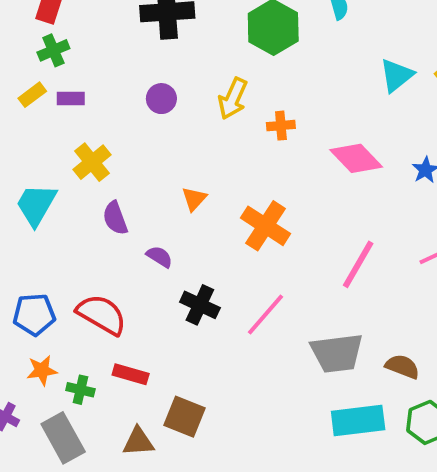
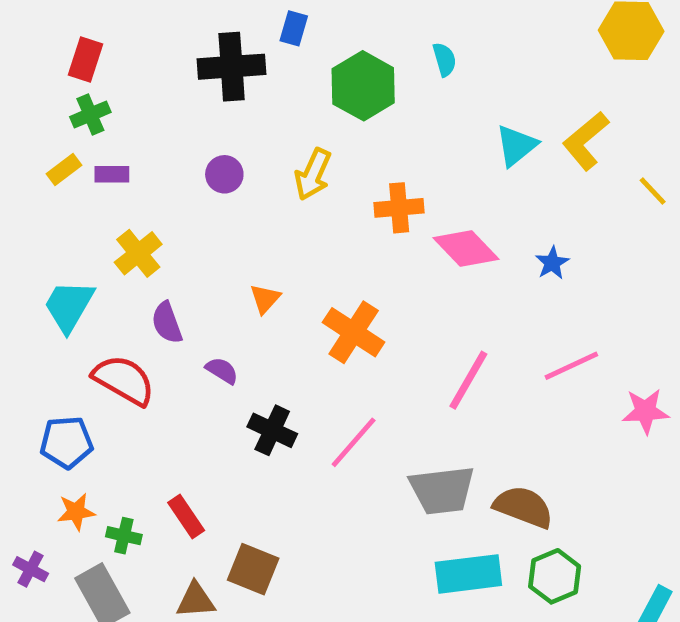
orange cross: (281, 126) -> (399, 208), moved, size x1.4
red semicircle: (102, 314) -> (124, 380), moved
brown semicircle: (402, 367) -> (523, 507), size x1.4
red rectangle: (131, 374) -> (186, 516), turned 40

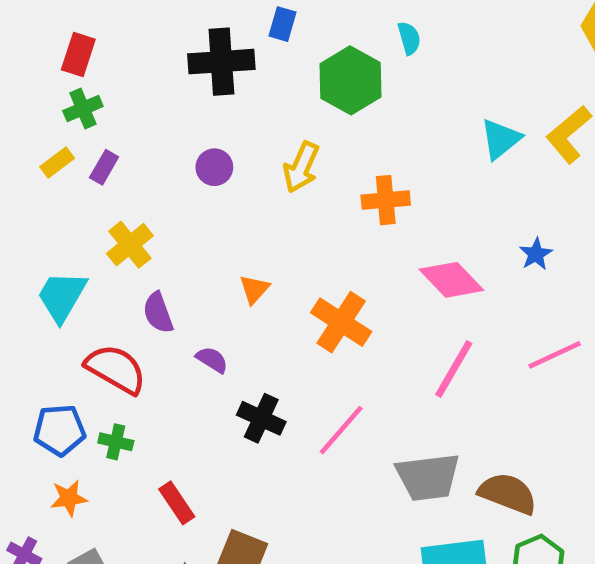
cyan semicircle: (444, 59) -> (409, 38), moved
purple rectangle: (112, 174) -> (104, 167), turned -60
pink diamond: (466, 249) -> (451, 280), moved
green cross: (124, 536) -> (116, 442), moved

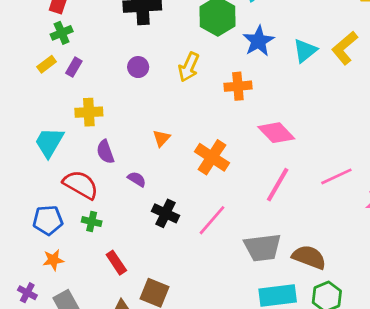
yellow cross: (130, 245) -> (89, 112), turned 36
blue star: (536, 254) -> (258, 41), moved, size x1.6
green cross: (116, 442) -> (92, 222), moved

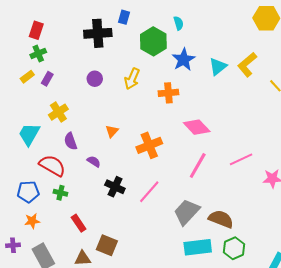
yellow cross: (89, 112) -> (58, 112), turned -30
orange cross: (212, 157) -> (149, 145), turned 35
gray trapezoid: (263, 248) -> (187, 212), turned 140
purple cross: (27, 293) -> (13, 245), turned -32

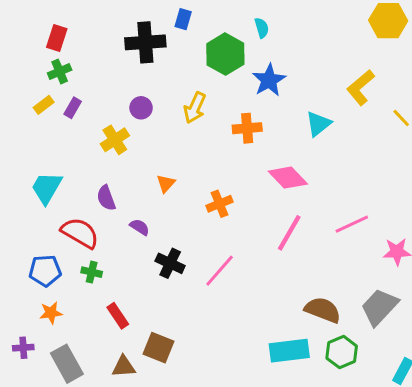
cyan triangle: (218, 67) -> (318, 124), moved
yellow cross: (58, 112) -> (115, 140), moved
orange cross: (149, 145) -> (220, 204), size x0.7
gray trapezoid: (187, 212) -> (379, 307), moved

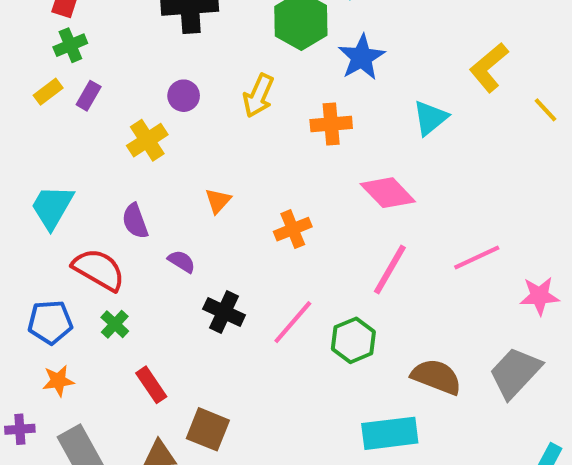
green cross: (92, 272) -> (115, 324), turned 30
green hexagon: (342, 352) -> (353, 340), moved

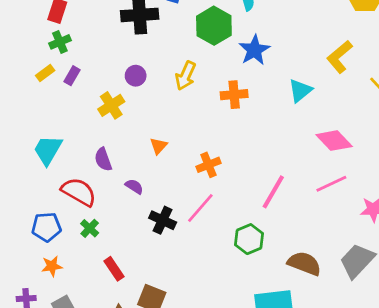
pink diamond: (388, 193) -> (334, 141), moved
pink line: (293, 322) -> (200, 208), moved

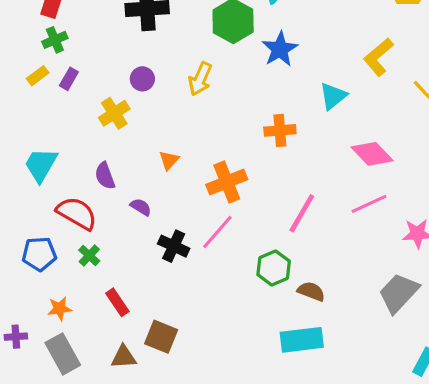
orange cross: (234, 95) -> (280, 130), moved
orange cross: (208, 165) -> (227, 182), size x1.4
brown semicircle: (304, 263) -> (311, 291), moved, size x0.7
orange star: (52, 266) -> (60, 309), moved

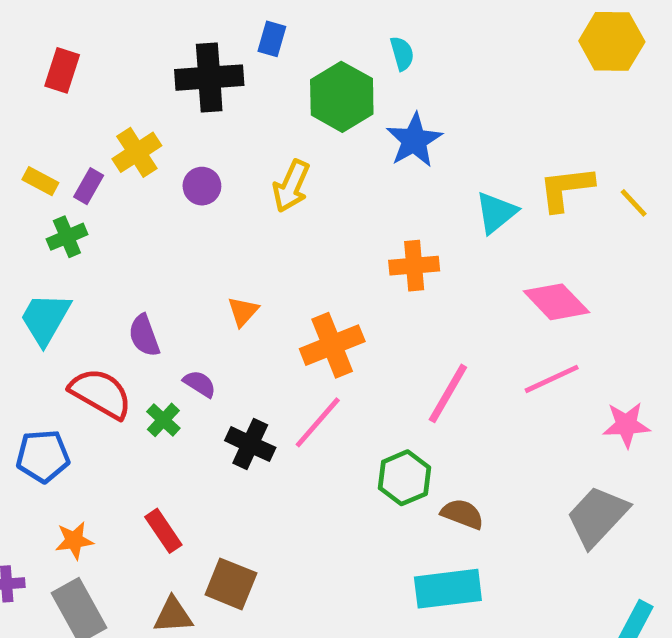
green cross: (55, 40) -> (67, 237), moved
yellow L-shape: (378, 57) -> (566, 188), moved, turned 33
yellow rectangle: (38, 76) -> (40, 181), turned 65
yellow cross: (114, 113) -> (137, 152), moved
green cross: (89, 255) -> (163, 420), moved

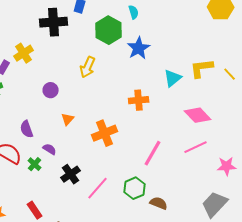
purple circle: (202, 186) -> (51, 90), moved
pink line: (318, 422) -> (98, 188), moved
black cross: (250, 444) -> (71, 174), turned 30

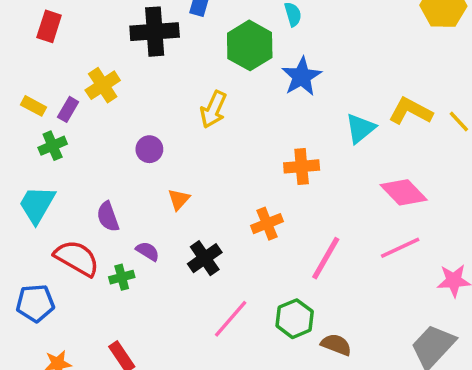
yellow L-shape: (202, 68) -> (411, 111), turned 35
orange cross: (105, 133) -> (267, 224), moved, size x0.7
green cross: (35, 164) -> (122, 277), turned 32
black cross: (71, 174) -> (205, 258), moved

